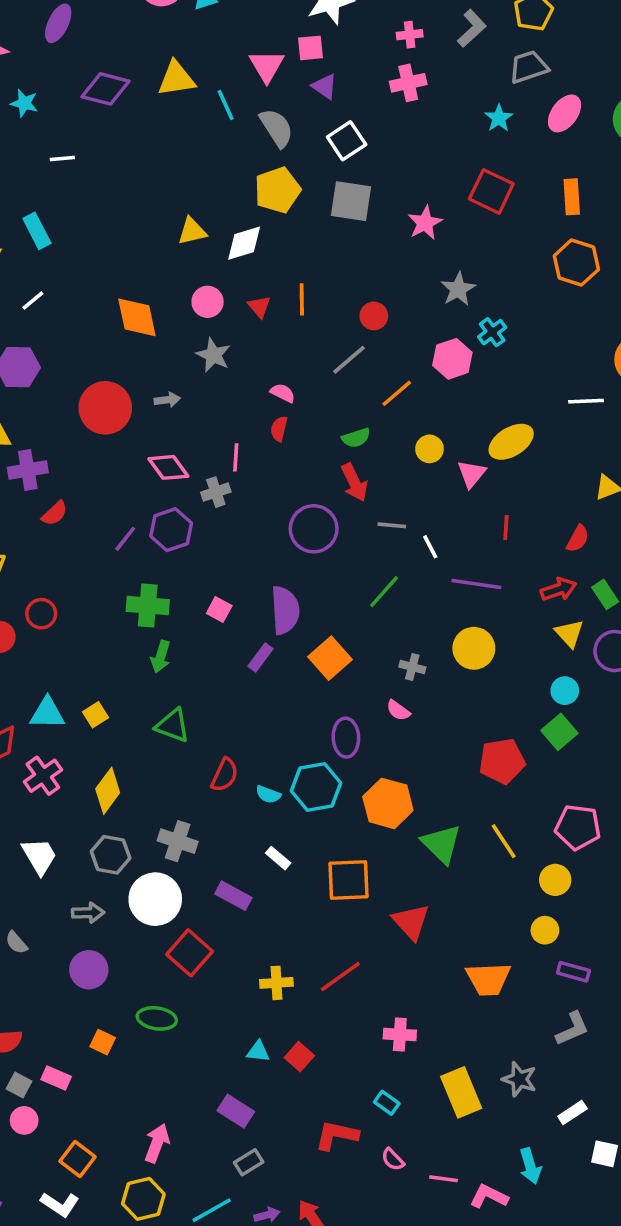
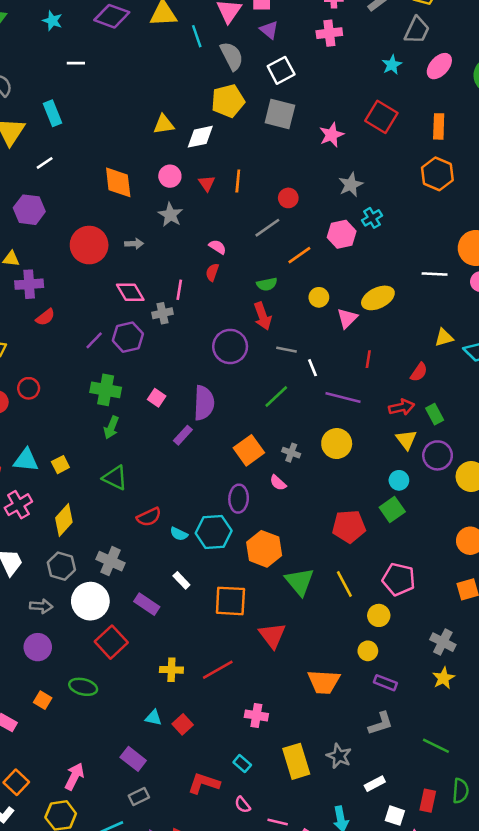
gray trapezoid: (529, 67) -> (417, 30), turned 128
orange square: (330, 658) -> (249, 450), moved
red semicircle: (225, 775) -> (149, 517), turned 35

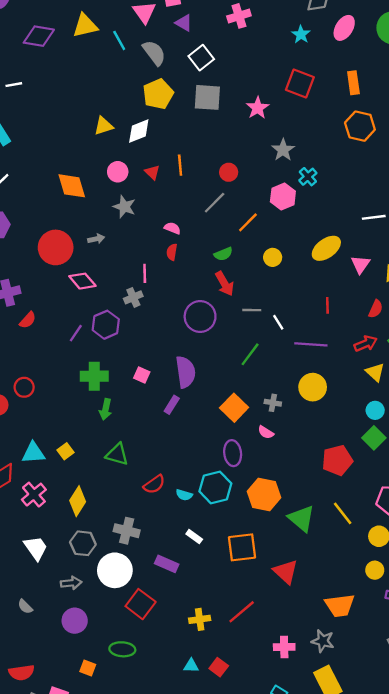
pink diamond: (130, 292) -> (82, 281), moved
pink triangle: (347, 318) -> (361, 264), moved
gray star: (339, 756) -> (323, 641), moved

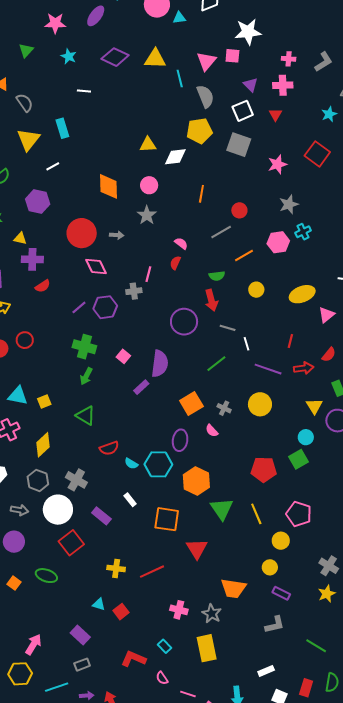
purple triangle: (184, 23) -> (250, 85), moved
red triangle: (152, 172) -> (275, 115), moved
red arrow: (366, 344) -> (304, 368), moved

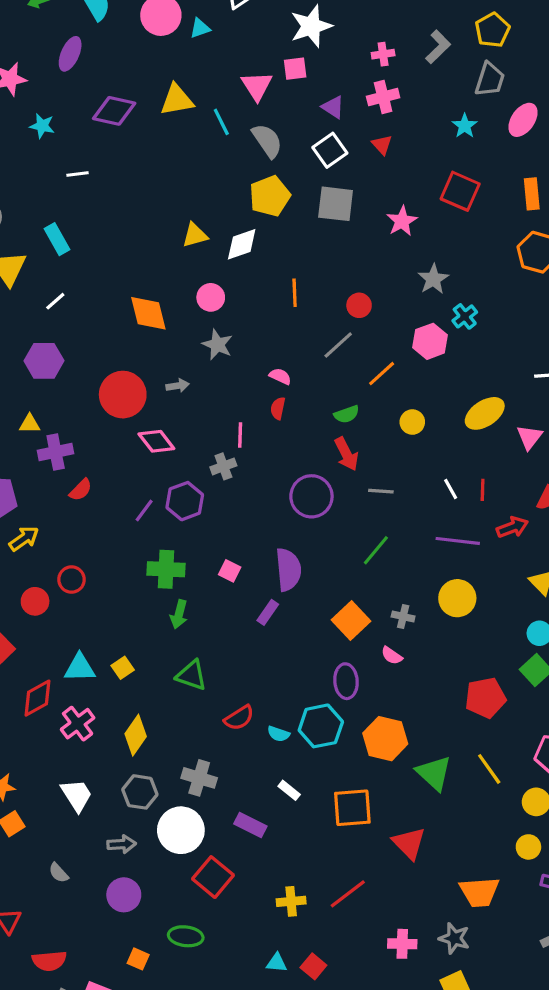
white line: (246, 344) -> (451, 489), moved

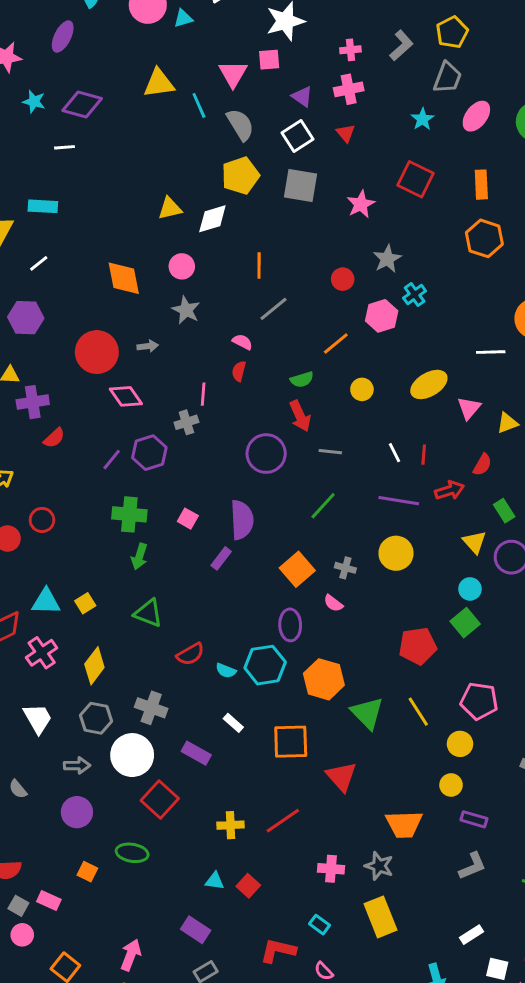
purple diamond: (114, 111) -> (82, 104), moved
cyan rectangle: (57, 239) -> (43, 206), turned -60
red circle: (359, 305) -> (343, 279), moved
gray line: (338, 345) -> (274, 309), moved

